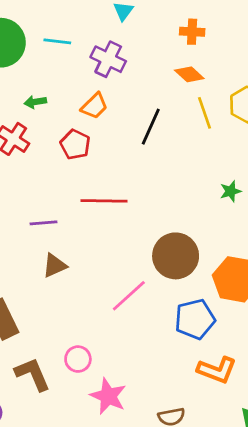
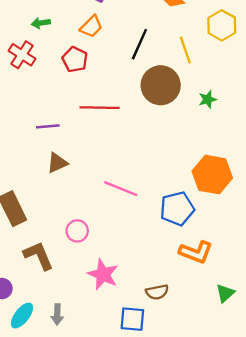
yellow line: (204, 113) -> (185, 50), moved
brown circle: (176, 256) -> (161, 85), moved
pink line: (129, 296) -> (121, 189), turned 64
pink circle: (78, 359) -> (77, 231), moved

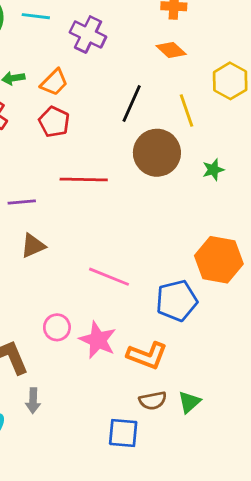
orange trapezoid: (91, 27) -> (54, 82), moved
orange L-shape: (196, 252) -> (147, 356), moved
pink star: (103, 274) -> (98, 340), moved
green triangle: (225, 293) -> (189, 402), moved
gray arrow: (57, 314) -> (33, 401), moved

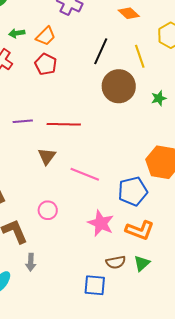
red line: (84, 179) -> (64, 124), moved
brown triangle: (33, 246) -> (47, 156), moved, turned -30
pink star: (98, 340) -> (101, 223), moved
orange L-shape: (147, 356) -> (140, 230), moved

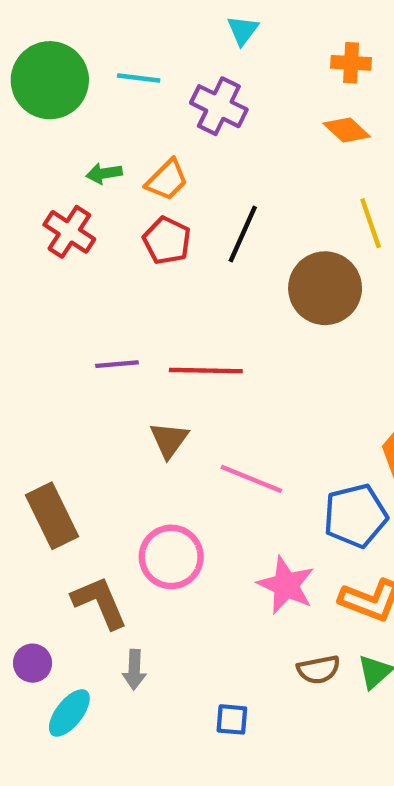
black line: (101, 51) -> (243, 234), moved
pink circle: (48, 210) -> (171, 557), size x1.5
blue square: (95, 285) -> (232, 719), moved, size x0.7

